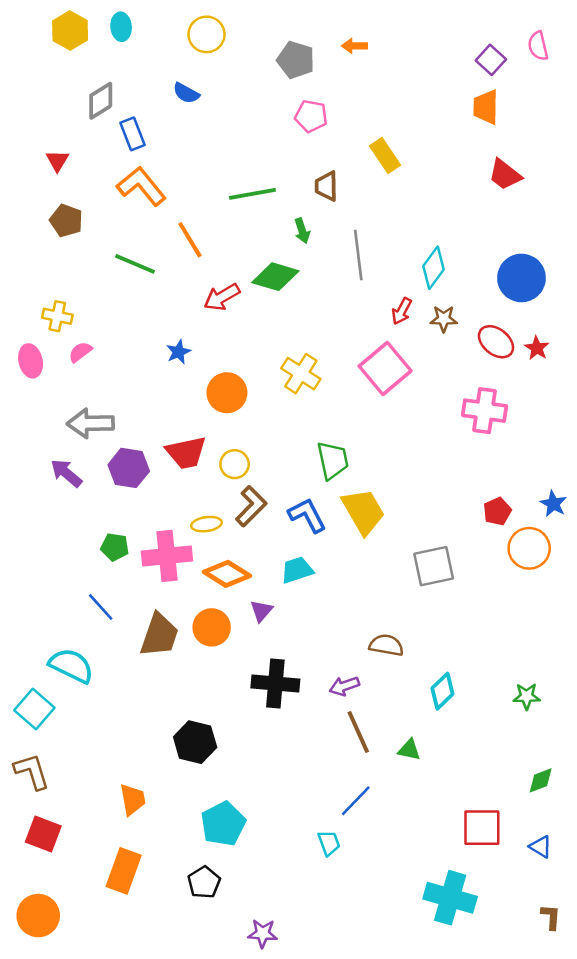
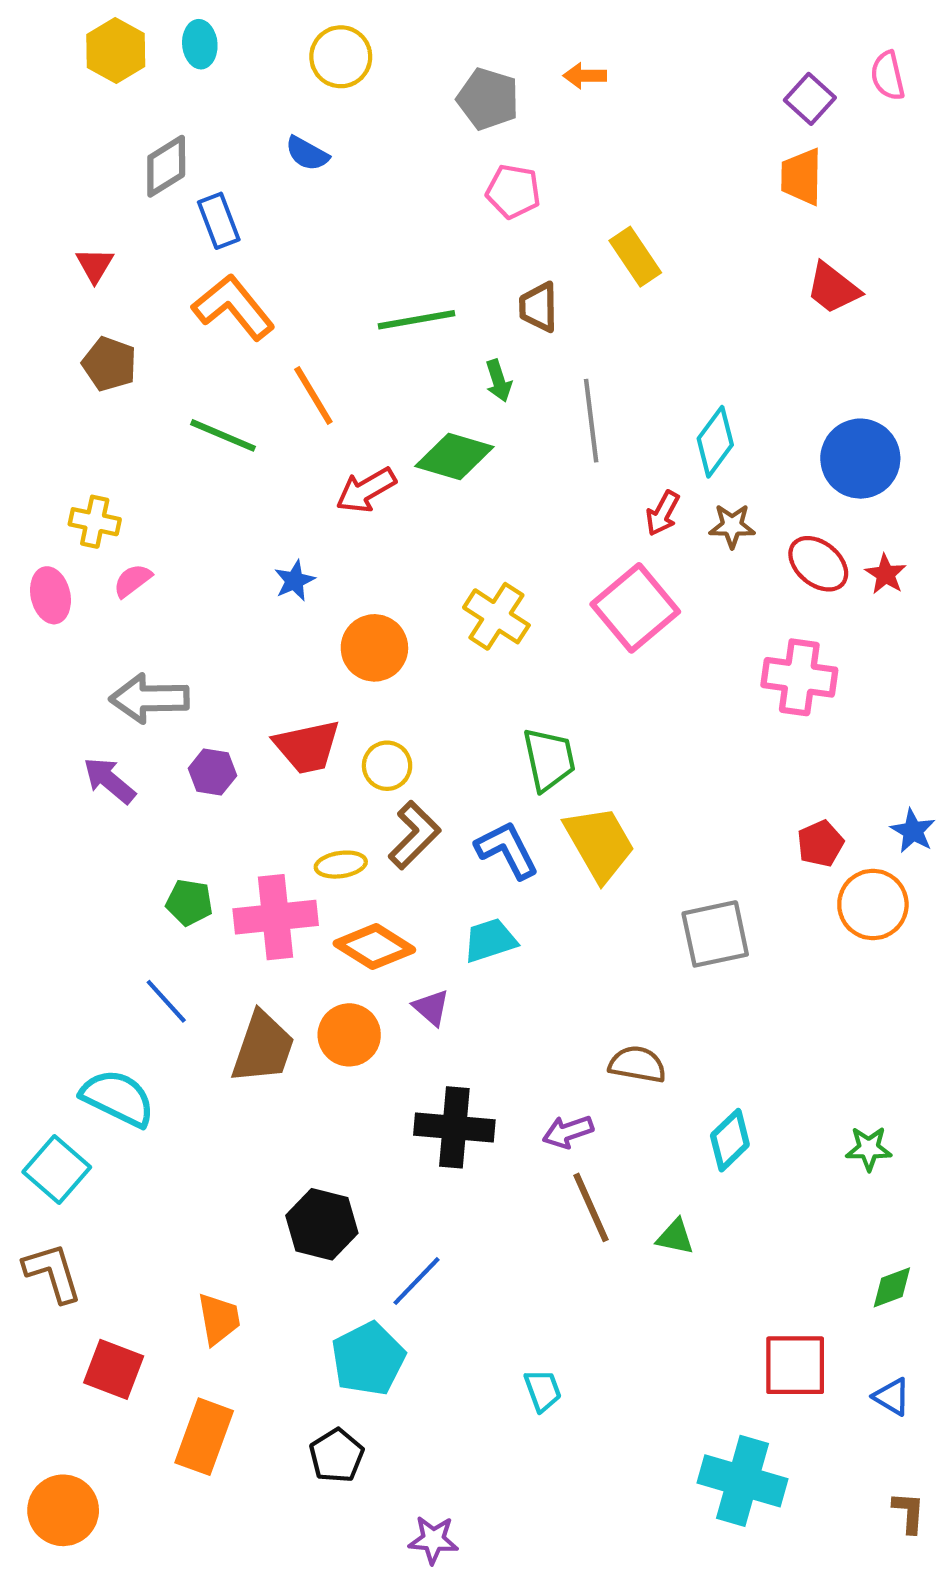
purple hexagon: (129, 468) -> (212, 772), size x0.7
purple triangle: (261, 611) -> (431, 1008), turned -30
blue line: (356, 801) -> (416, 1281), moved
red square: (43, 834) -> (114, 1369), moved

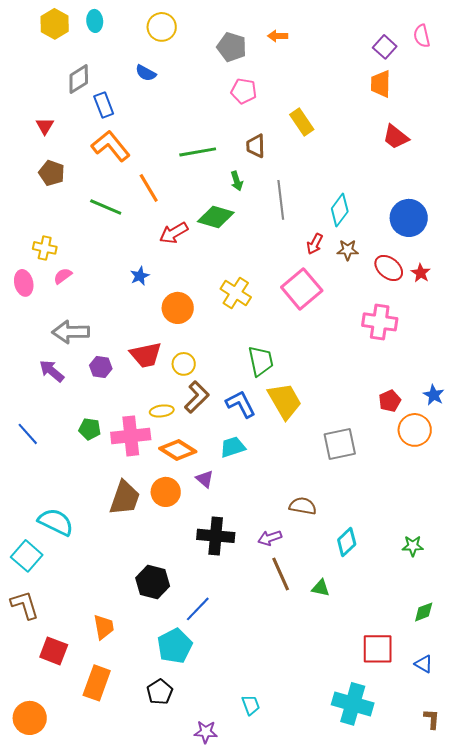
blue line: (166, 1001) -> (28, 434), moved
cyan trapezoid: (543, 1390) -> (251, 705), moved

